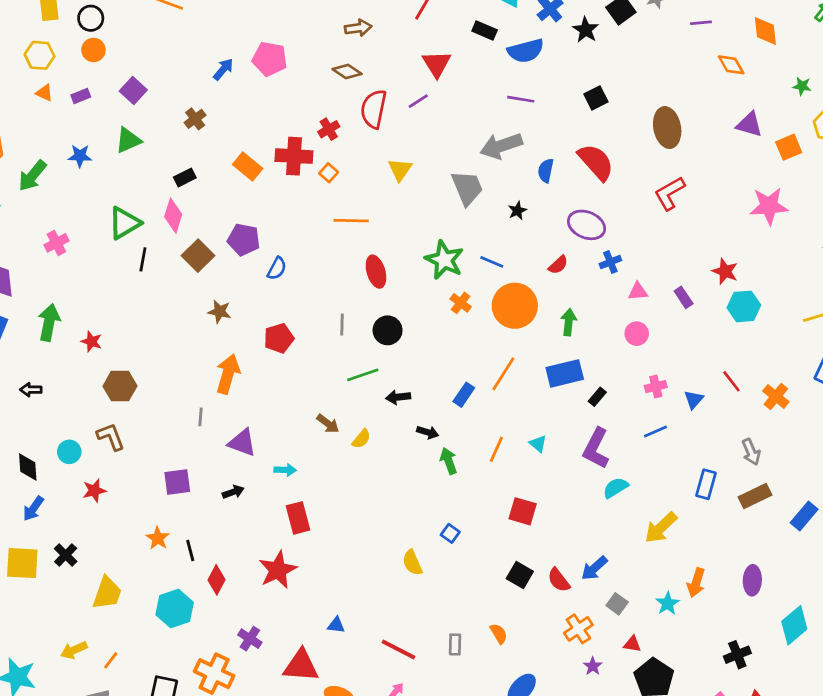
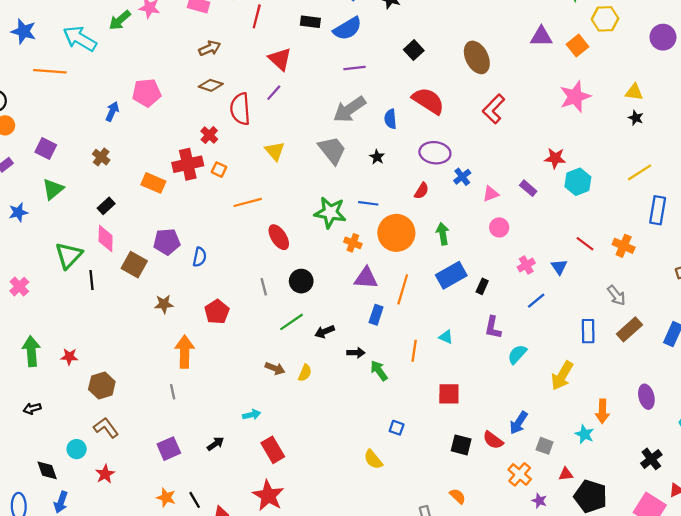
purple triangle: (242, 443) -> (366, 278), moved
purple L-shape: (596, 448) -> (493, 328), size x0.7

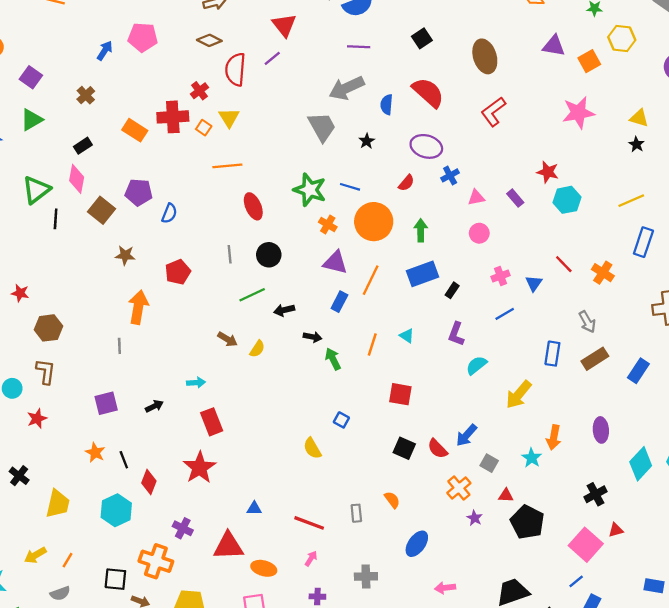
yellow triangle: (275, 151) -> (229, 118), moved
brown L-shape: (106, 428) -> (46, 372), turned 35

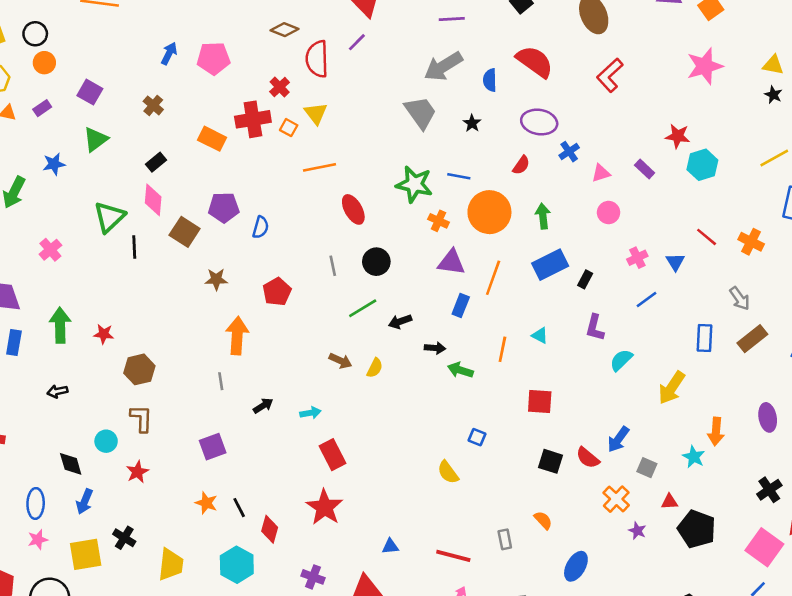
pink pentagon: (143, 37) -> (213, 58), moved
green arrow: (333, 359) -> (460, 370), turned -40
black arrow: (154, 406) -> (263, 406), moved

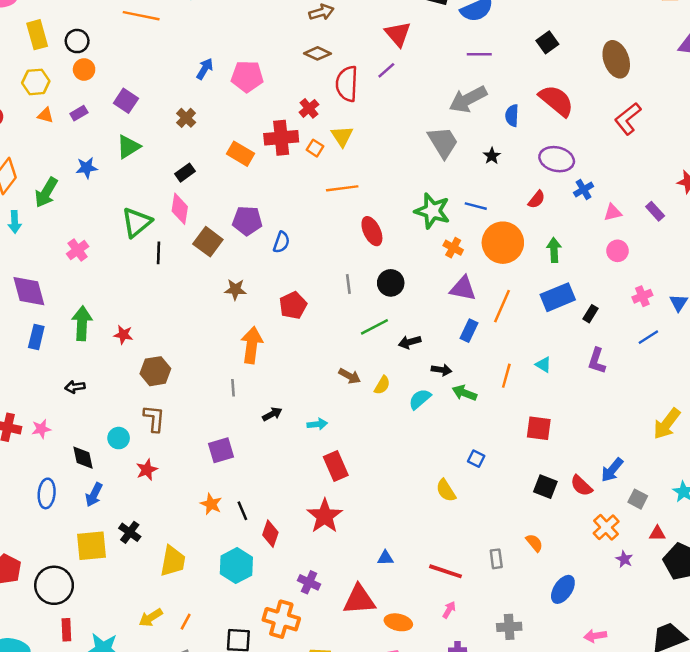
cyan semicircle: (621, 360) -> (420, 399), moved
pink star: (38, 540) -> (41, 429), moved

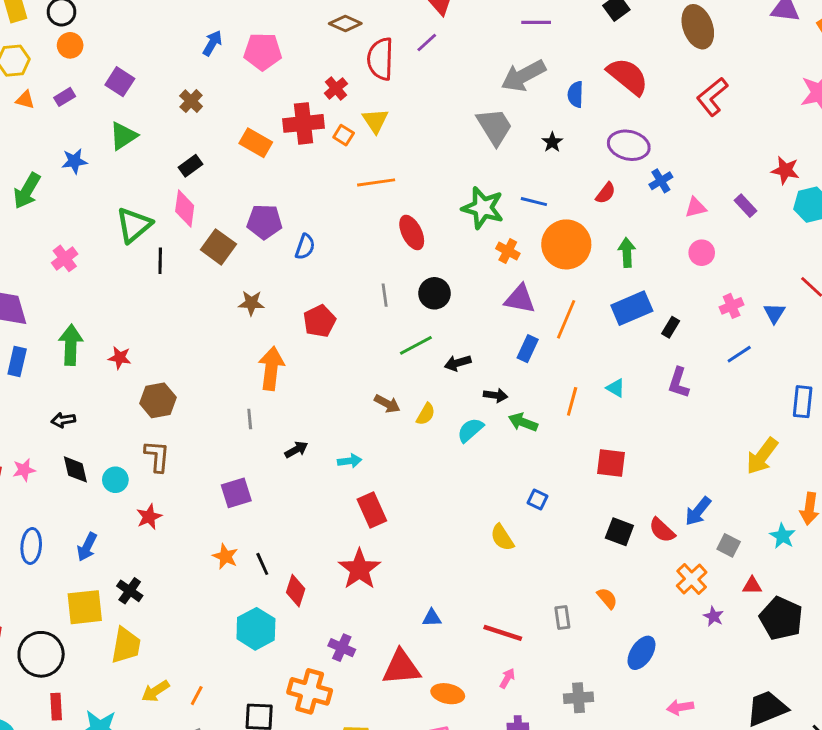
black diamond: (83, 458) -> (75, 469), moved
yellow trapezoid: (173, 561) -> (126, 645), moved

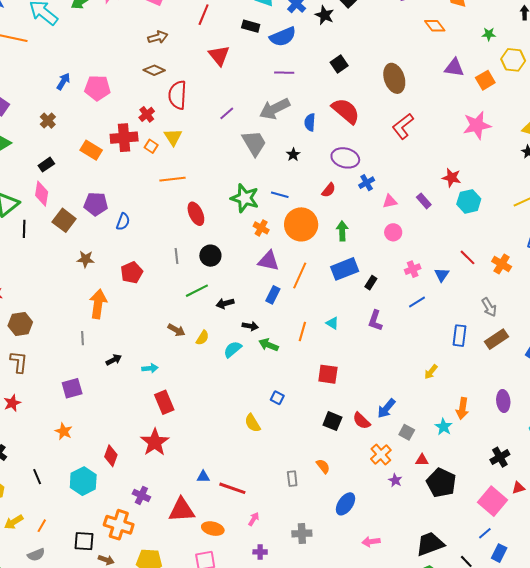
purple line: (427, 43) -> (227, 113), moved
yellow arrow: (762, 456) -> (431, 372), size x0.6
black line: (262, 564) -> (37, 477), moved
red line: (503, 633) -> (232, 488), moved

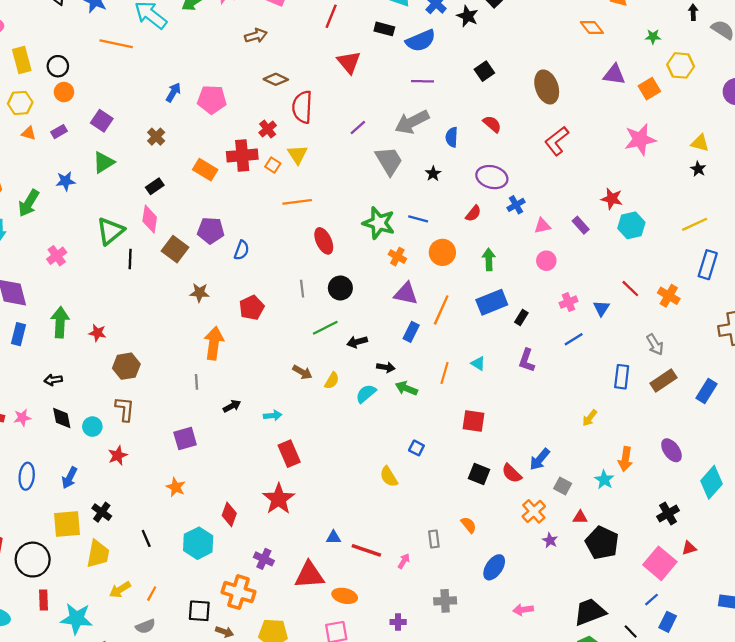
brown arrow: (158, 37) -> (256, 36), moved
red semicircle: (346, 111) -> (492, 124), size x0.6
orange circle: (301, 224) -> (442, 252), size x0.7
purple ellipse: (503, 401) -> (671, 450), turned -30
pink arrow: (254, 519) -> (404, 561), moved

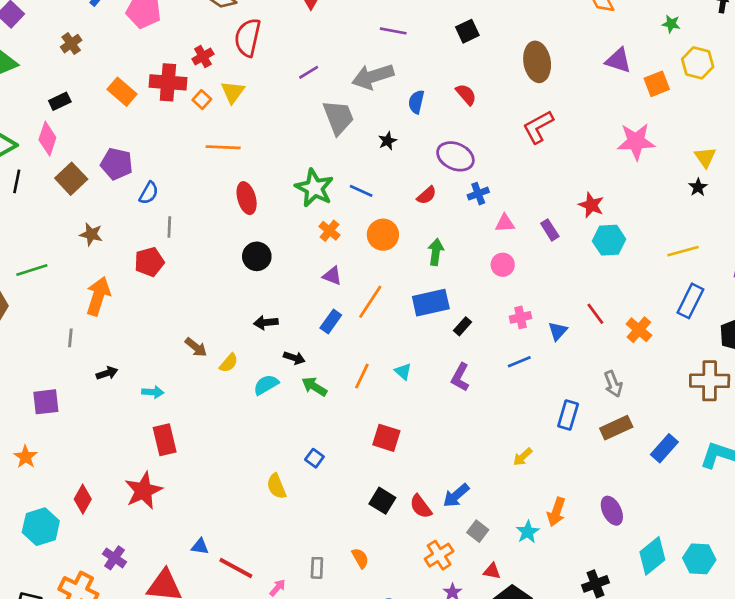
yellow triangle: (700, 143) -> (705, 157), turned 30
gray line: (302, 289) -> (169, 227), moved
purple triangle: (406, 294) -> (332, 276), size x0.7
green line: (325, 328) -> (32, 270), moved

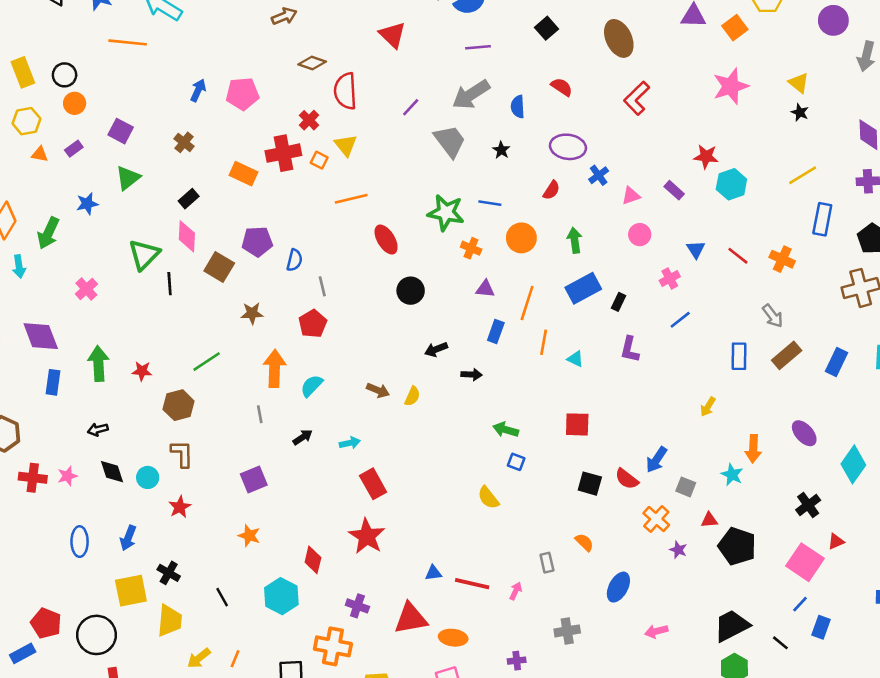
blue triangle: (558, 331) -> (696, 249), moved
orange line: (362, 376) -> (544, 342), moved
cyan semicircle: (266, 385) -> (312, 386), moved
green arrow: (314, 387) -> (506, 430), moved

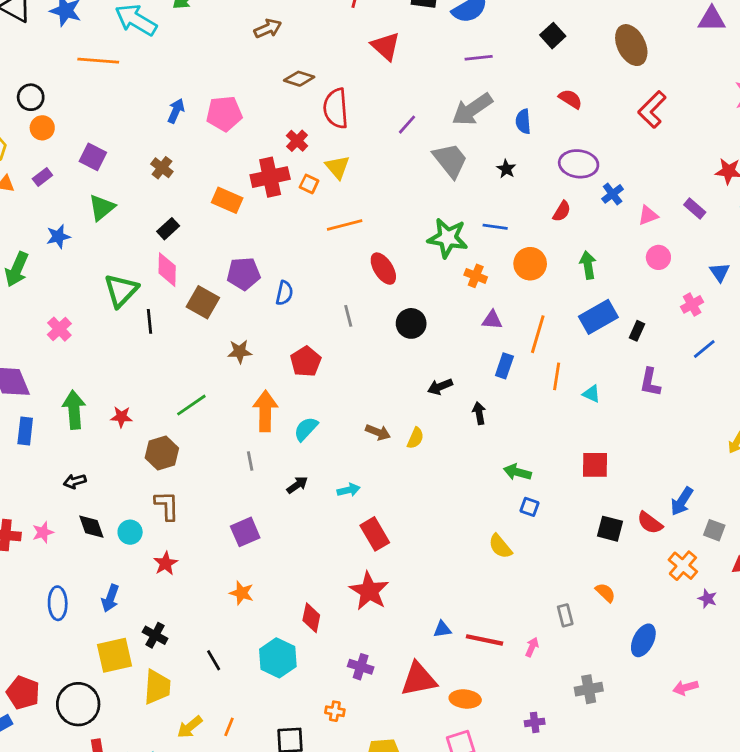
gray line: (322, 286) -> (348, 316), moved
black arrow: (472, 375) -> (479, 413), turned -102
orange cross: (333, 646) -> (335, 711), size x0.5

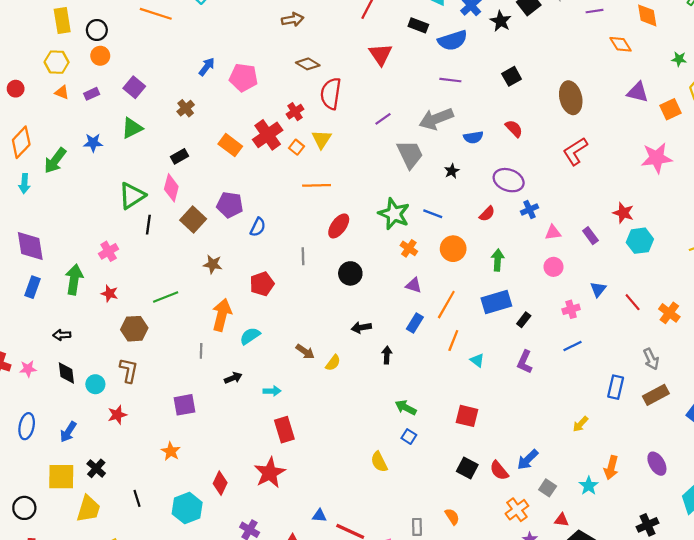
blue semicircle: (523, 121) -> (473, 137), turned -108
red cross: (270, 177) -> (268, 135), turned -36
red ellipse: (383, 269) -> (339, 226), turned 55
pink cross: (59, 329) -> (109, 251), moved
black circle: (78, 704) -> (24, 508), size x0.7

